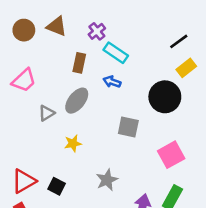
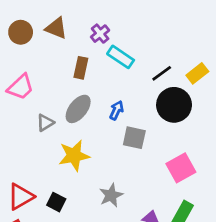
black line: (179, 41) -> (162, 73), moved
blue arrow: (112, 82) -> (116, 110), moved, turned 96
yellow star: (73, 143) -> (74, 156), size x1.6

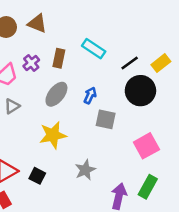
purple cross: (100, 34) -> (31, 63), moved
gray triangle: (45, 123) -> (12, 106), moved

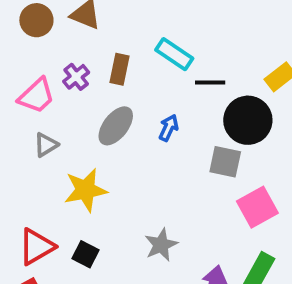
black line: (130, 63) -> (210, 82), moved, turned 36
gray square: (106, 119) -> (225, 162), moved
yellow star: (53, 135) -> (86, 190), moved

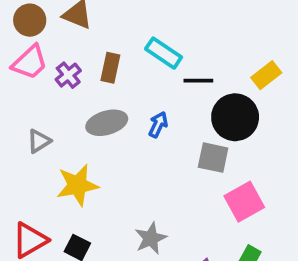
pink trapezoid: (36, 96) -> (30, 62), moved
gray ellipse: (116, 126) -> (107, 123), turned 36

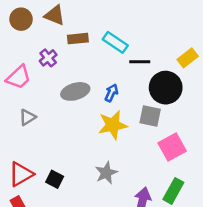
pink trapezoid: (30, 62) -> (18, 77), moved
brown rectangle: (110, 68) -> (78, 39), moved, turned 72
gray triangle: (39, 141) -> (27, 117), moved
yellow star: (77, 185) -> (113, 125), moved

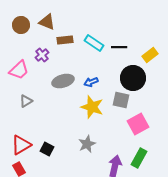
black line: (140, 62) -> (119, 47), moved
blue arrow: (111, 93) -> (91, 82), turned -136
yellow star: (113, 125) -> (92, 107), turned 30

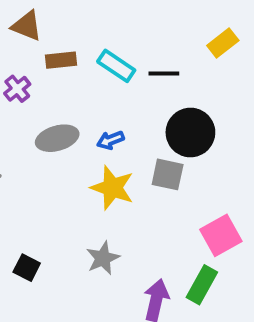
yellow rectangle: (150, 55) -> (223, 43), moved
pink square: (138, 124) -> (221, 235), moved

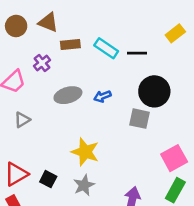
yellow star: (112, 188) -> (85, 152), moved
gray star: (103, 258) -> (84, 185), moved
green rectangle: (202, 285) -> (175, 190), moved

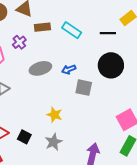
black line: (137, 53) -> (108, 33), moved
gray square: (140, 119) -> (84, 88), moved
yellow star: (85, 152) -> (55, 115), size x0.7

